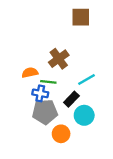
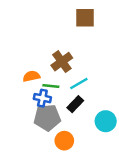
cyan line: (86, 80) -> (79, 84), moved
cyan circle: (84, 115) -> (106, 121), moved

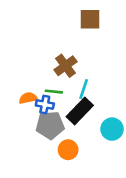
orange semicircle: (31, 76) -> (28, 98), moved
cyan line: (79, 84) -> (84, 89), turned -42
black rectangle: (75, 104) -> (80, 111), size x1.5

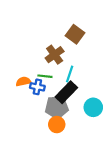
brown square: (90, 19) -> (75, 34), moved, turned 36
gray pentagon: (50, 125) -> (57, 107), moved

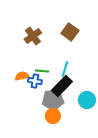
brown cross: (55, 55) -> (33, 36), moved

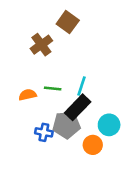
brown square: (70, 32) -> (68, 22), moved
blue cross: (35, 81) -> (44, 132), moved
orange circle: (53, 116) -> (93, 145), moved

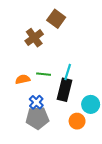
black rectangle: (78, 107) -> (65, 90), turned -30
gray pentagon: (66, 125) -> (37, 118), moved
blue cross: (44, 132) -> (36, 102), moved, turned 32

